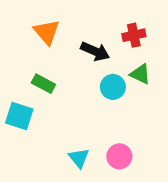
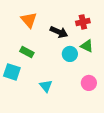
pink circle: (119, 156) -> (89, 83), moved
cyan triangle: (79, 158) -> (46, 86), moved

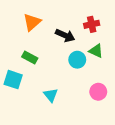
orange triangle: (29, 20) -> (32, 22), turned 30

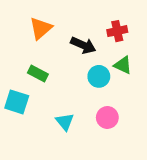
pink circle: (98, 92) -> (107, 117), moved

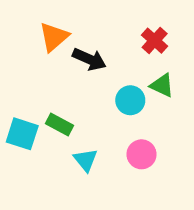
red cross: (117, 31) -> (155, 41), turned -36
black arrow: (83, 45) -> (89, 59), moved
green rectangle: (38, 74) -> (59, 125), moved

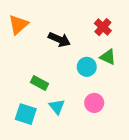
orange triangle: (54, 37) -> (18, 25), moved
cyan square: (22, 134) -> (26, 114), moved

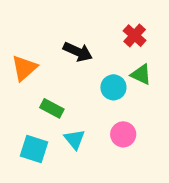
orange triangle: (18, 25) -> (24, 68), moved

